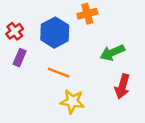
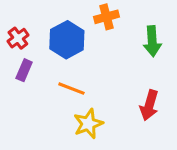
green arrow: (112, 53) -> (152, 41), moved, turned -70
yellow star: (72, 101) -> (88, 124), turned -30

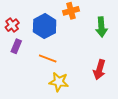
yellow star: (88, 124) -> (59, 82), turned 30

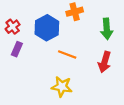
orange line: (48, 58) -> (67, 54), moved
red arrow: (99, 70) -> (105, 62), moved

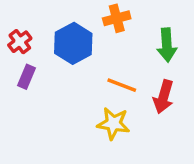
orange line: (67, 54) -> (122, 85), moved
yellow star: (62, 87) -> (113, 124), moved

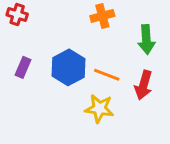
red cross: (20, 42) -> (17, 15), moved, turned -36
blue hexagon: (73, 43) -> (69, 67), moved

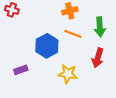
purple rectangle: (23, 67) -> (21, 70), moved, turned 48
orange line: (107, 75) -> (73, 34), moved

